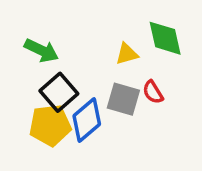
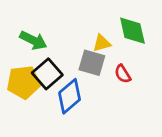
gray square: (123, 99) -> (92, 63), moved
yellow pentagon: (50, 125) -> (23, 82), moved

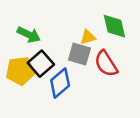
red semicircle: (123, 74) -> (106, 64), size x1.6

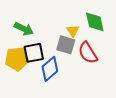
yellow triangle: (88, 37) -> (73, 31), turned -48
black square: (41, 64) -> (34, 53), turned 30

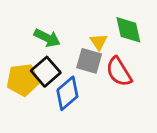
green arrow: (24, 29) -> (47, 38), moved
black square: (34, 53) -> (46, 72), turned -30

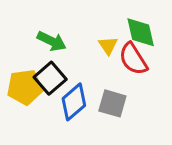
gray square: (89, 61) -> (112, 103), moved
red semicircle: (119, 72) -> (133, 59), moved

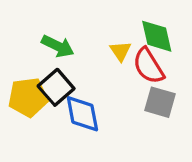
blue diamond: (74, 102) -> (82, 114), turned -60
gray square: (112, 103) -> (160, 102), moved

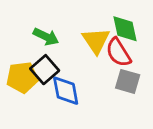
yellow triangle: (120, 51) -> (96, 41), size x1.6

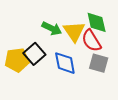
green arrow: (46, 37) -> (52, 28), moved
blue diamond: (66, 91) -> (65, 63), moved

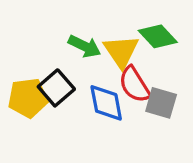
green diamond: (97, 22) -> (158, 36), turned -30
red semicircle: (91, 41) -> (134, 85), moved

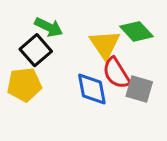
green arrow: (85, 46) -> (49, 27), moved
black square: (56, 88) -> (36, 50), moved

